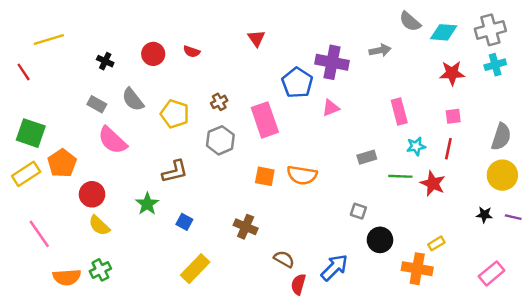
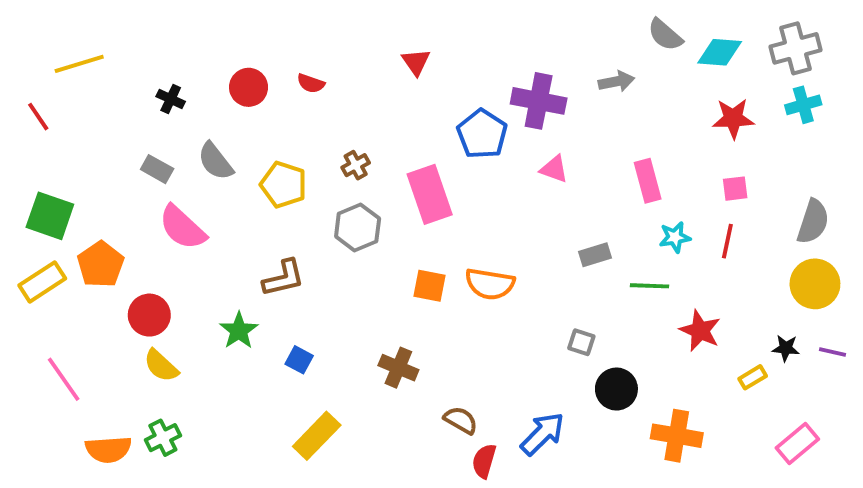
pink triangle: (331, 108) -> (554, 169), moved, turned 42
red star: (433, 183) -> (700, 331), moved
yellow rectangle: (436, 243) -> (753, 377), moved

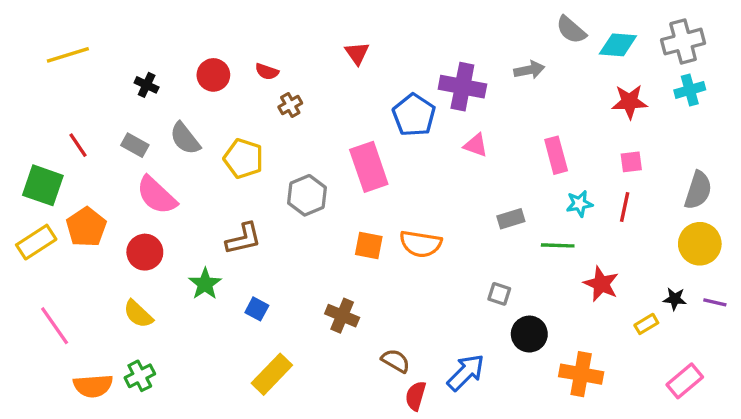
red line: (38, 117) -> (78, 145), moved
brown cross: (356, 165) -> (290, 105), moved
red circle: (149, 315) -> (145, 252), moved

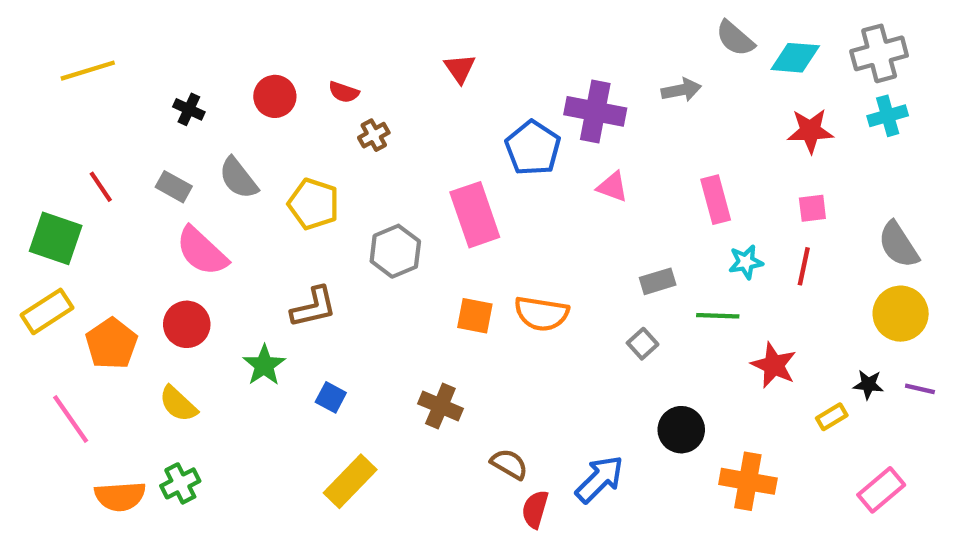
gray semicircle: (698, 190) -> (898, 245), turned 129
orange pentagon: (86, 227) -> (111, 344), moved
gray square: (499, 294) -> (643, 344), moved, turned 30

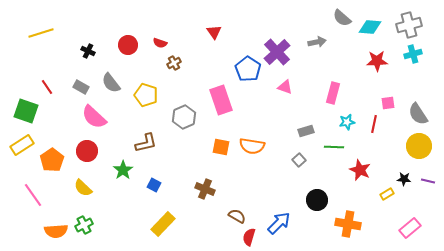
purple cross: (595, 111) -> (277, 52), turned 36
pink rectangle: (716, 200) -> (333, 93), turned 30
pink square: (812, 208) -> (388, 103), moved

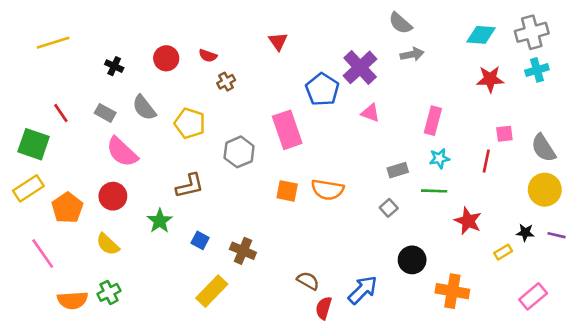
gray semicircle: (342, 18) -> (400, 23), moved
cyan star: (347, 122) -> (439, 158), moved
brown cross: (205, 189) -> (243, 251), moved

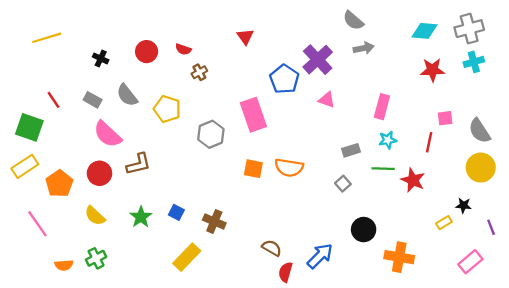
brown L-shape: (190, 186) -> (139, 164), moved
green star: (160, 221) -> (141, 217), moved
red star: (468, 221) -> (413, 180), moved
purple line: (556, 235) -> (491, 227), moved, turned 56
orange semicircle: (73, 300) -> (64, 265), size x0.7

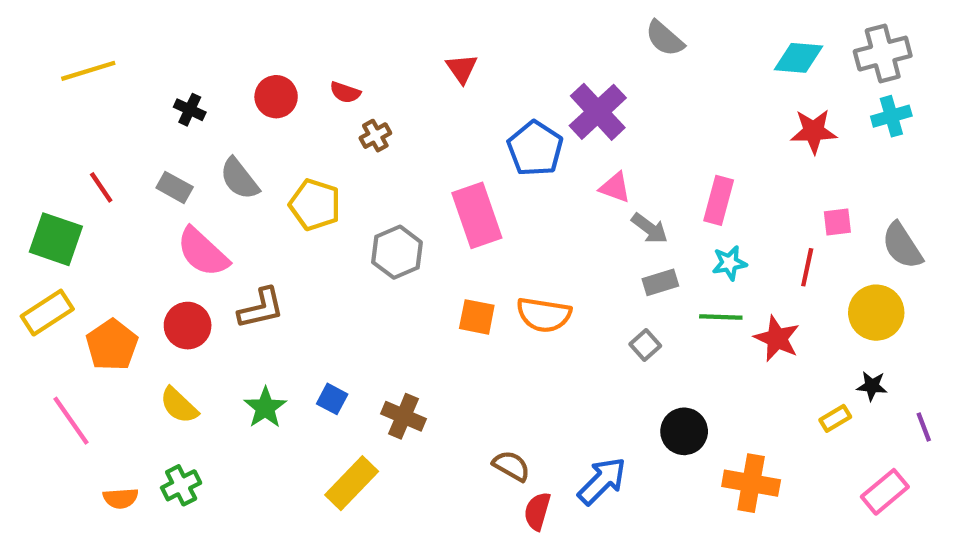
gray arrow: (364, 48) -> (650, 228), moved, turned 48
yellow circle: (481, 168) -> (876, 313), moved

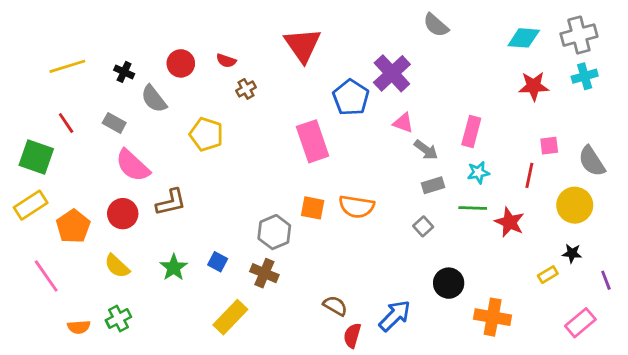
red triangle: (462, 69) -> (303, 45), size x1.8
yellow line: (88, 71) -> (67, 66), moved
gray semicircle: (239, 179) -> (154, 99), moved
gray hexagon: (397, 252) -> (274, 232), moved

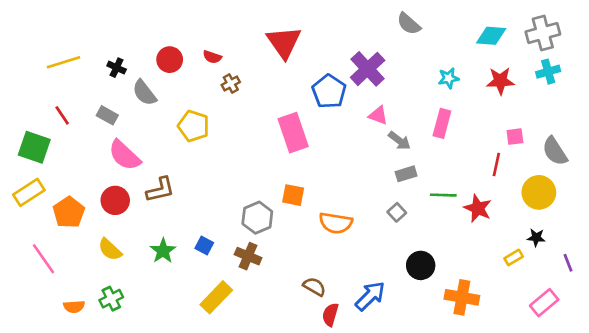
cyan star: (478, 173) -> (449, 78), moved
orange semicircle: (357, 207) -> (336, 223), moved

